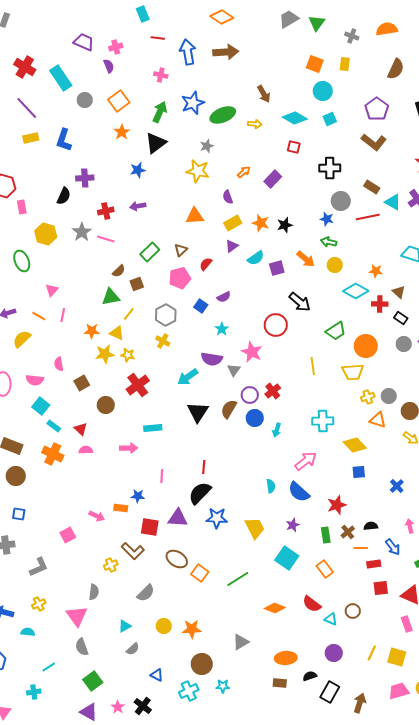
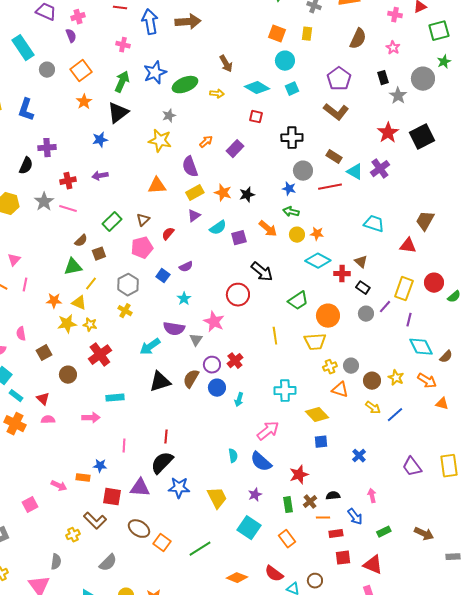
purple semicircle: (228, 197) -> (190, 167), size x1.5
orange star: (376, 271) -> (317, 234), moved
black triangle: (198, 412) -> (160, 382), turned 40

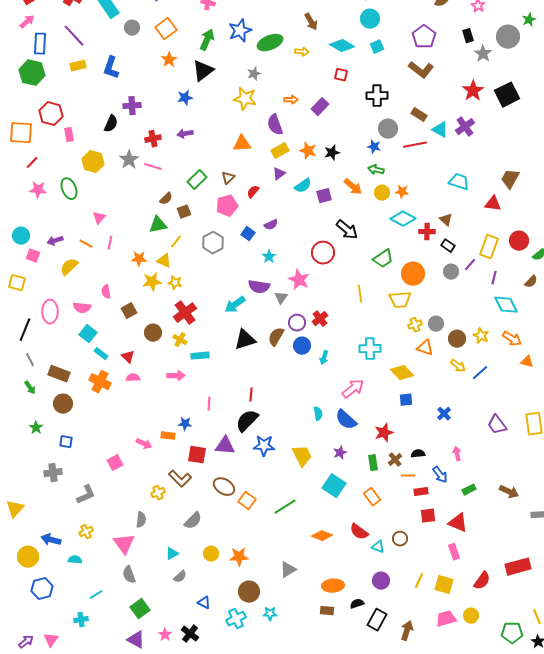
orange arrow: (206, 142) -> (291, 100), turned 40
yellow cross: (125, 311) -> (180, 340), moved
brown semicircle: (446, 357) -> (531, 282), moved

